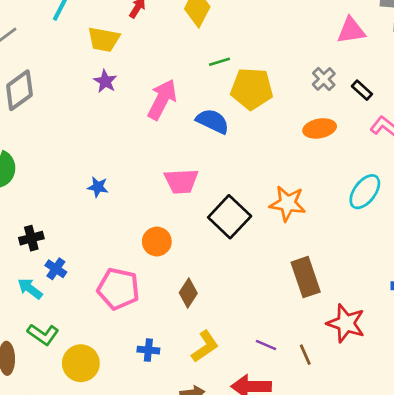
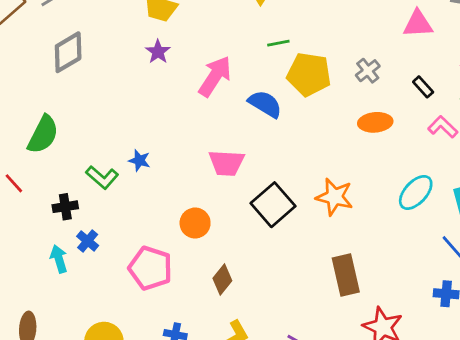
gray cross: (324, 79) -> (368, 71), moved
cyan arrow: (30, 289) -> (59, 259), turned 30
green L-shape: (43, 334) -> (102, 177), moved

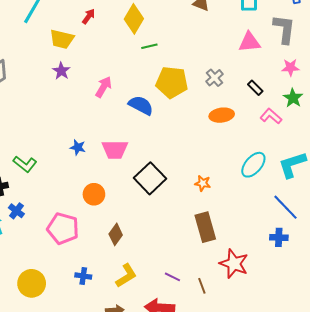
green line: (278, 43) -> (149, 46), moved
pink arrow: (215, 76) -> (104, 87), size x0.7
blue star: (139, 160) -> (78, 147), moved
orange star: (334, 197) -> (203, 183), moved, size x0.6

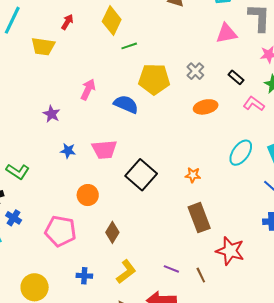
purple star: (61, 71) -> (52, 114), moved

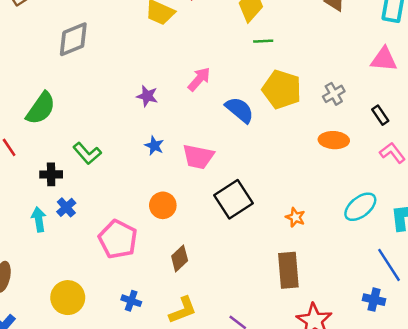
purple star: (52, 114) -> (147, 96), turned -30

